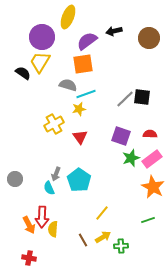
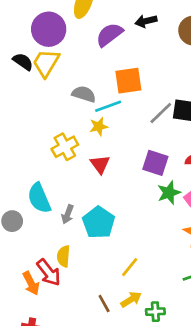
orange square: (83, 64) -> (128, 81), moved
black semicircle: (23, 73) -> (23, 62), moved
cyan semicircle: (49, 188) -> (39, 198), moved, size x1.6
red arrow: (42, 217) -> (49, 272), turned -40
yellow semicircle: (53, 229) -> (64, 256), moved

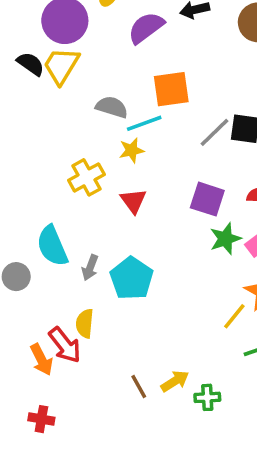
yellow line: (130, 267) -> (234, 316), moved

